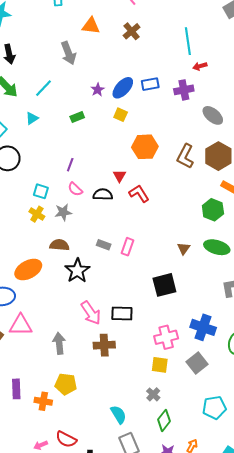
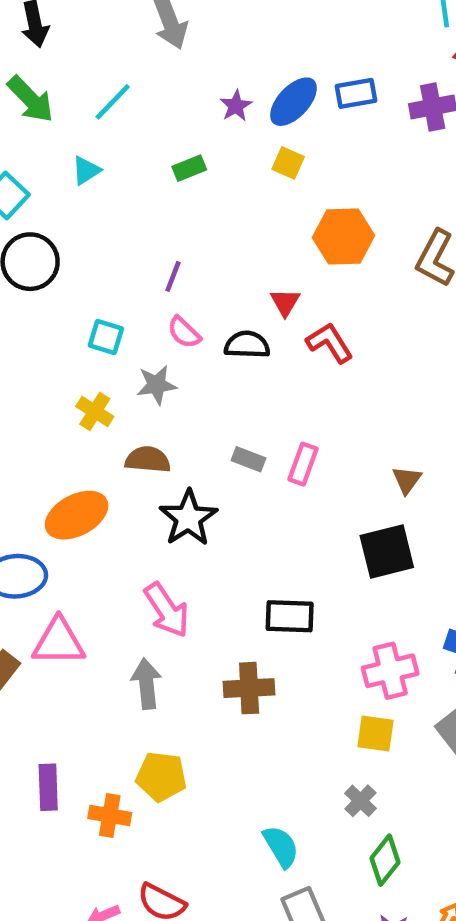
yellow cross: (37, 214) -> (95, 411), moved
brown triangle: (184, 248) -> (407, 480), moved
pink arrow: (91, 313) -> (167, 610), moved

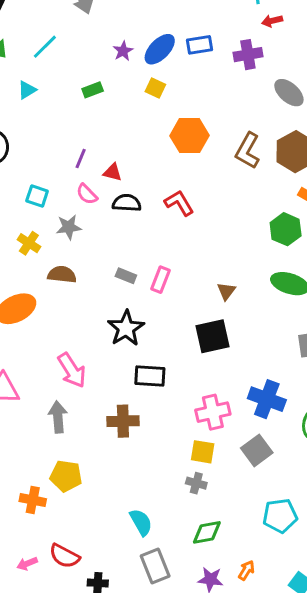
red triangle: (285, 302) -> (113, 172), moved, turned -48
black star: (188, 518) -> (126, 328), moved
gray cross: (360, 801) -> (196, 483), moved, turned -30
green diamond: (385, 860) -> (207, 532), turned 40

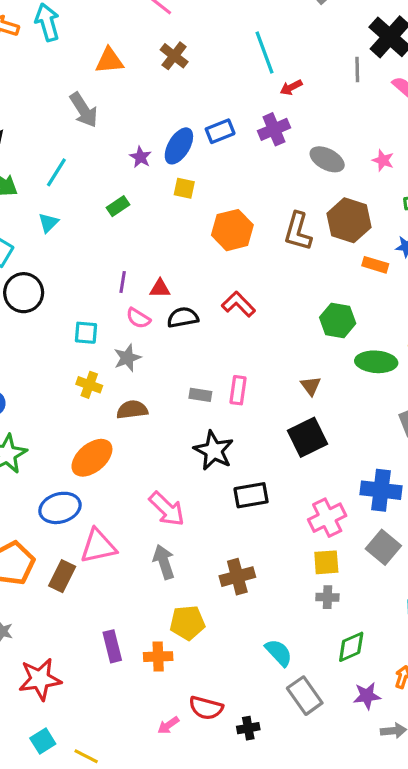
green hexagon: (286, 229) -> (338, 320), moved
brown cross: (123, 421) -> (237, 577), moved

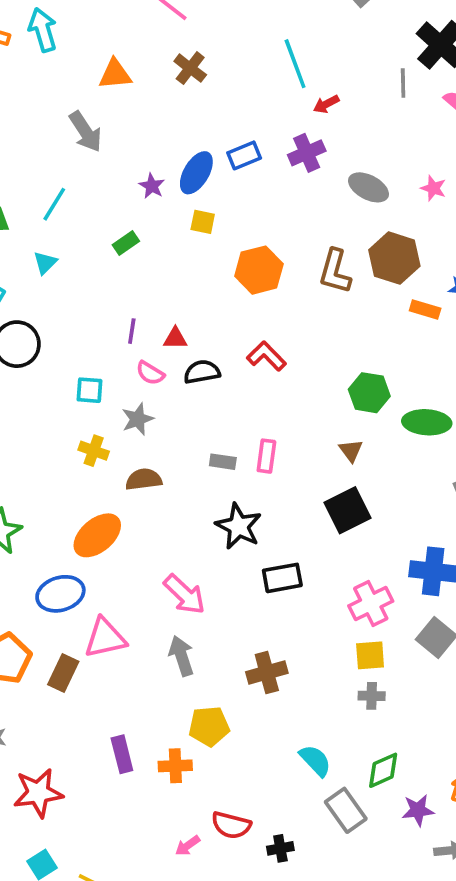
green hexagon: (338, 320) -> (369, 393), moved
green diamond: (351, 647) -> (383, 770), moved

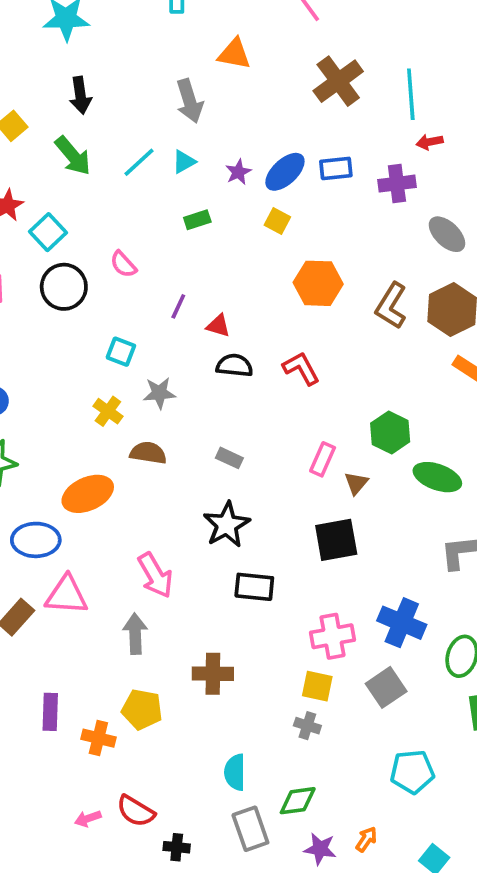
brown cross: (190, 68) -> (338, 81), moved, size x1.5
cyan triangle: (45, 263) -> (184, 162), moved
pink semicircle: (150, 373) -> (123, 264), moved
pink rectangle: (266, 456) -> (323, 459), moved
cyan semicircle: (315, 761) -> (235, 772), turned -153

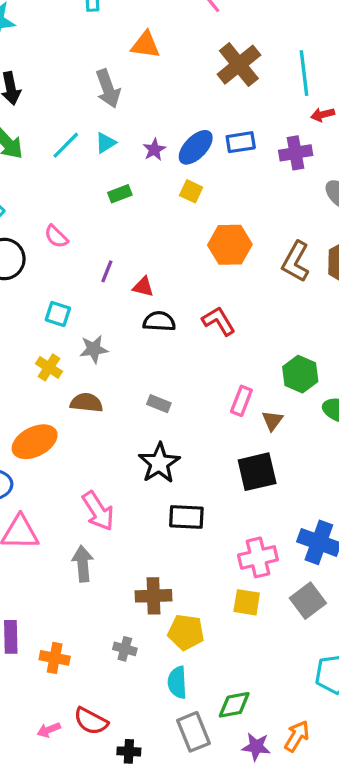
yellow pentagon: (142, 709) -> (186, 632), moved
gray cross: (307, 726) -> (125, 649), moved
orange arrow: (366, 839) -> (297, 736), size x1.4

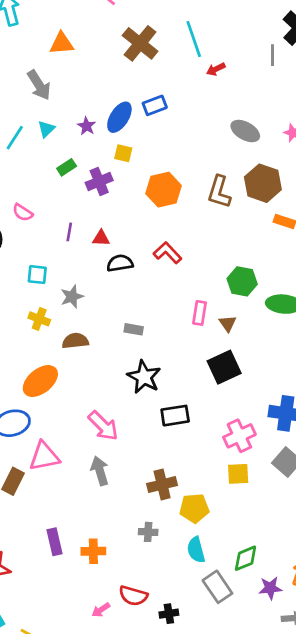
purple cross: (296, 153) -> (99, 182), moved

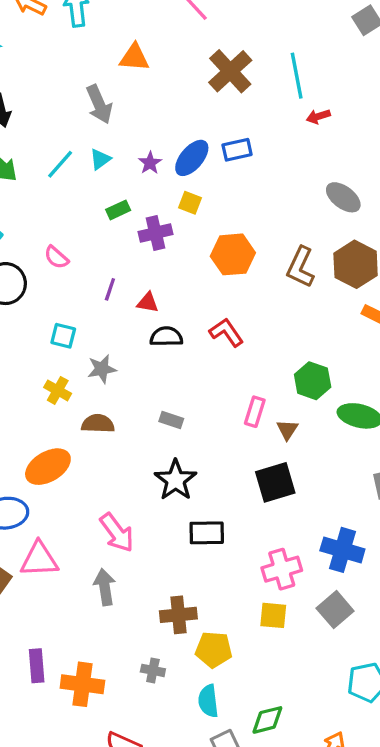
orange cross: (93, 551) -> (82, 684), size x1.4

